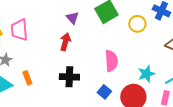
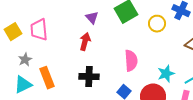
orange rectangle: (27, 78) -> (47, 78), size x1.5

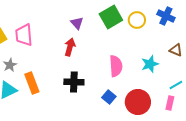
yellow circle: (157, 24) -> (137, 20), moved
cyan star: (166, 74) -> (150, 64), moved

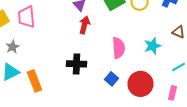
red arrow: (70, 47) -> (84, 25), moved
orange rectangle: (32, 83) -> (34, 81), moved
pink rectangle: (170, 103) -> (172, 93), moved

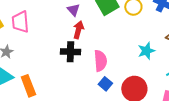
pink semicircle: (118, 48) -> (100, 61), moved
black cross: (76, 64) -> (70, 52), moved

